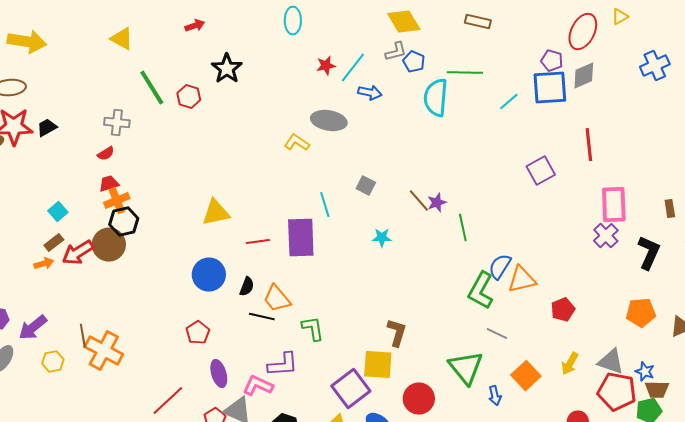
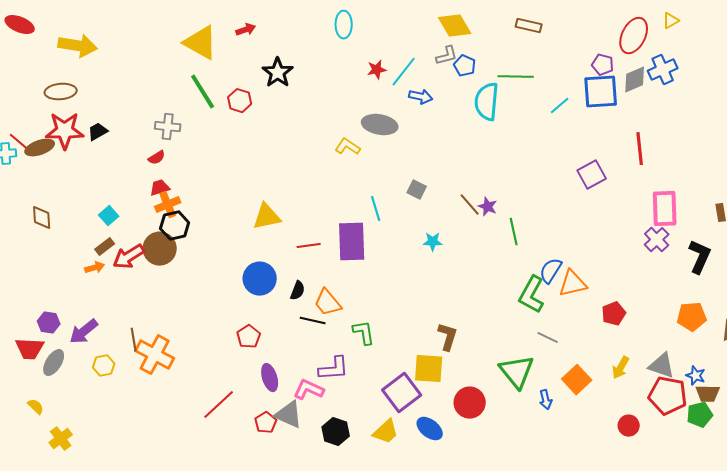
yellow triangle: (122, 39) -> (201, 43), moved, size x1.5
blue cross: (655, 66) -> (663, 70), moved
purple star: (437, 203) -> (488, 207), turned -30

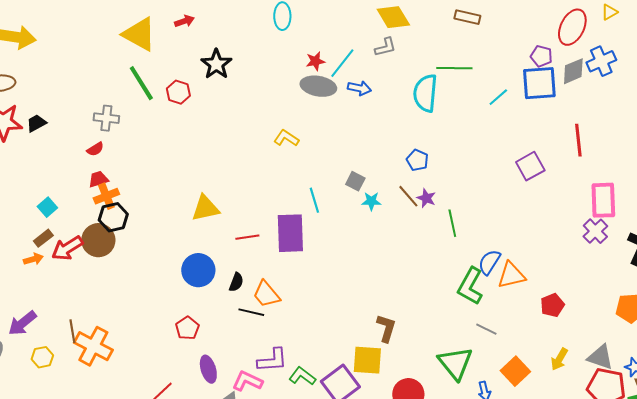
blue pentagon: (465, 66) -> (417, 160), moved
gray ellipse: (380, 125) -> (318, 86), moved
cyan star: (433, 242) -> (371, 201), moved
green L-shape: (364, 333) -> (302, 376), moved, turned -44

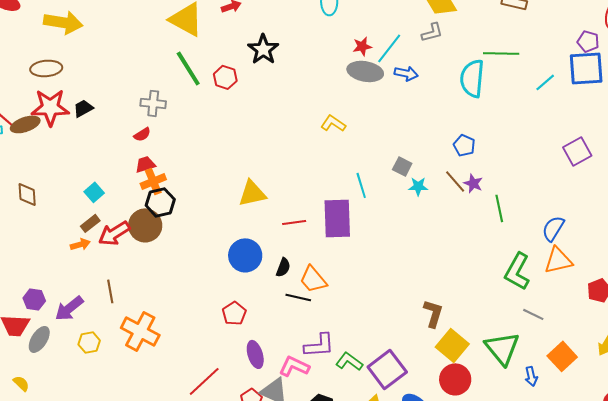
blue semicircle: (489, 262) -> (553, 228), moved
brown line: (72, 331) -> (110, 291), moved
yellow square: (367, 360) -> (452, 345), moved, turned 36

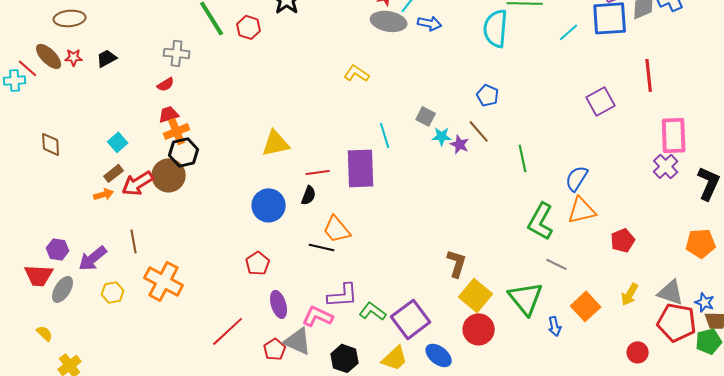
red star: (50, 107) -> (74, 57), size x0.5
brown ellipse: (25, 124) -> (49, 56), moved, turned 64
purple star: (473, 183) -> (460, 144), moved
black semicircle: (283, 267) -> (309, 195), moved

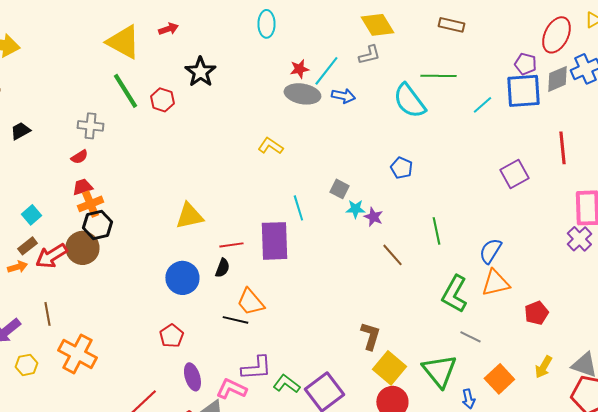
cyan semicircle: (496, 28) -> (409, 101), turned -42
brown line: (479, 131) -> (392, 255), moved

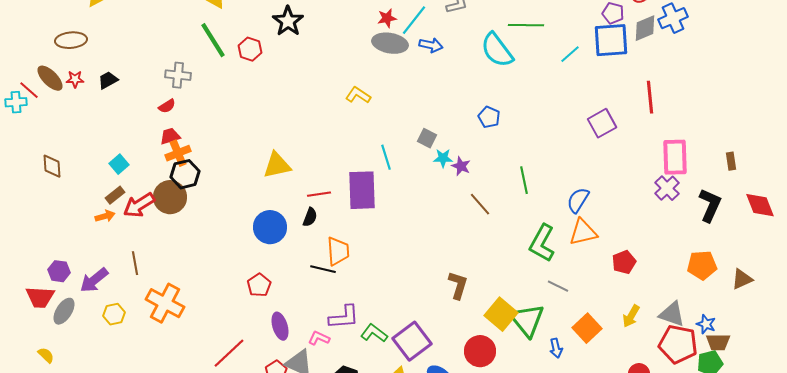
orange trapezoid: (250, 302) -> (338, 251), turned -144
yellow square: (389, 368) -> (501, 314), moved
pink L-shape: (231, 389) -> (319, 338), size x0.7

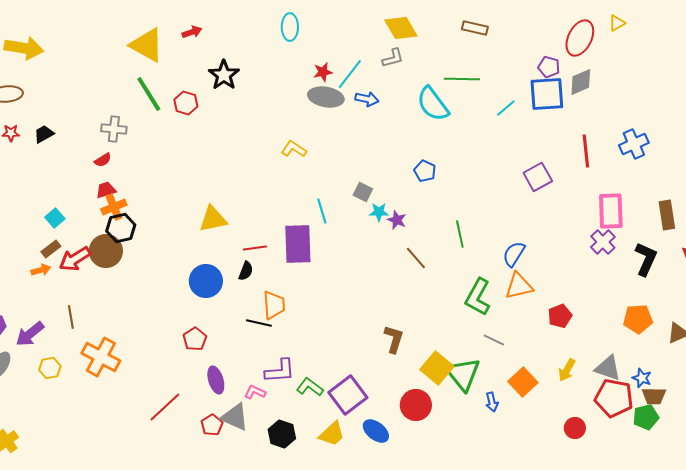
blue cross: (673, 18) -> (634, 144), moved
brown rectangle: (731, 161) -> (667, 215), size x1.6

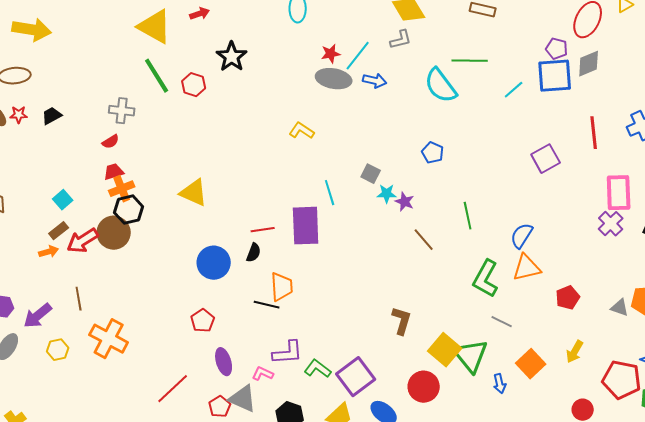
yellow triangle: (213, 219) -> (194, 193), moved, turned 36
gray triangle: (608, 368) -> (620, 308), moved, size x0.7

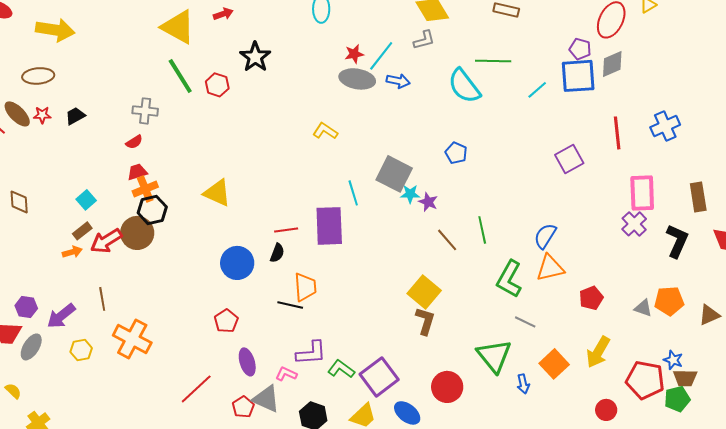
gray square: (371, 174) -> (394, 174), size x1.8
green line: (468, 216) -> (482, 230), moved
yellow square: (445, 350) -> (424, 292), moved
yellow arrow: (575, 352) -> (598, 352), size x1.4

